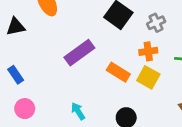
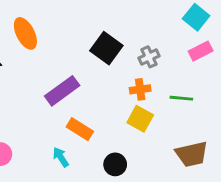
orange rectangle: (118, 72) -> (80, 129), moved

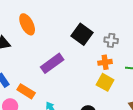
gray cross: (149, 57) -> (111, 40), turned 32
orange rectangle: (80, 129) -> (26, 91), moved

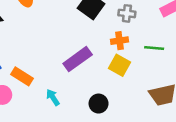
purple rectangle: (52, 63) -> (78, 59), moved

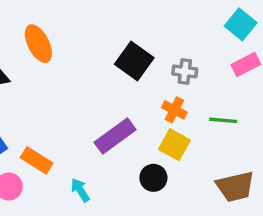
orange cross: (120, 41) -> (174, 110), turned 35
black circle: (99, 104) -> (153, 178), moved

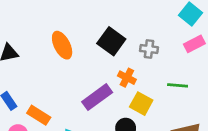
orange ellipse: (38, 44) -> (62, 45), moved
orange cross: (174, 110) -> (127, 78), moved

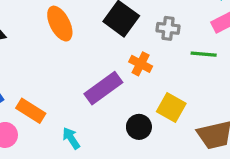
green line: (178, 85) -> (204, 54), moved
yellow square: (141, 104) -> (171, 107), moved

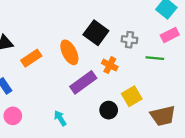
orange ellipse: (60, 24) -> (69, 52), moved
yellow square: (171, 107) -> (132, 96), turned 30
orange rectangle: (31, 111) -> (31, 58), moved, turned -66

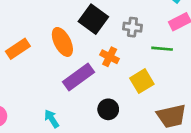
yellow square: (132, 96) -> (142, 81), moved

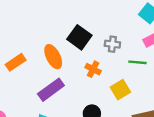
purple rectangle: (79, 77) -> (51, 90), moved

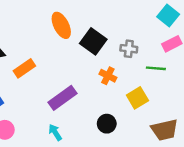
orange ellipse: (53, 57) -> (61, 25), moved

